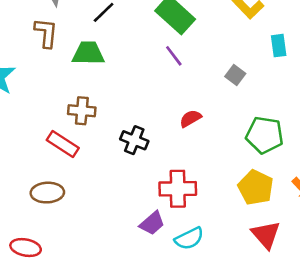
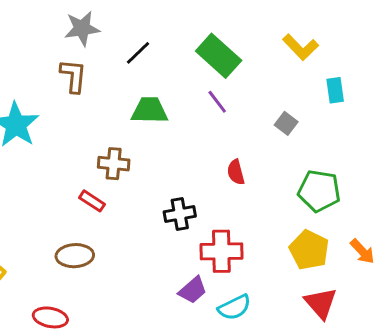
green trapezoid: (88, 53) -> (150, 110), moved
red semicircle: (190, 118) -> (236, 172), turned -75
black cross: (134, 140) -> (180, 214), moved, turned -32
red rectangle: (63, 144) -> (92, 201), size x0.7

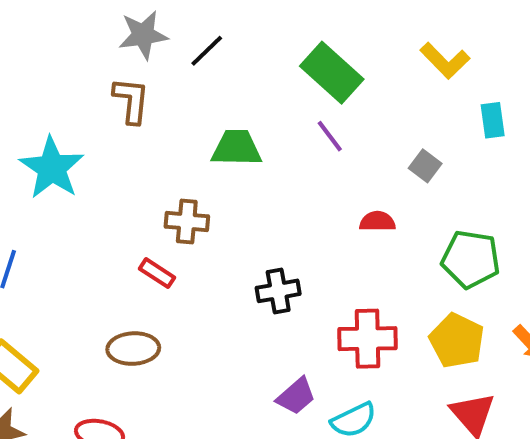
black line: (138, 53) -> (207, 51), moved
red semicircle: (236, 172) -> (377, 221), moved, turned 105
red cross: (221, 251) -> (367, 339), moved

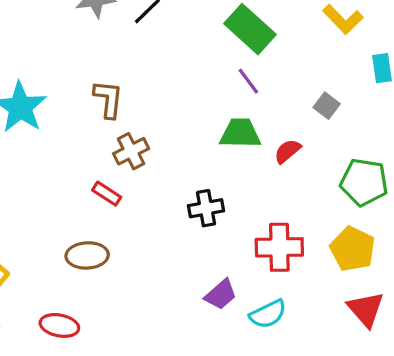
brown L-shape: (131, 100) -> (108, 99), moved
green trapezoid: (236, 148) -> (240, 133), moved
brown cross: (187, 221) -> (131, 151), turned -32
red semicircle: (377, 221) -> (287, 151), turned -40

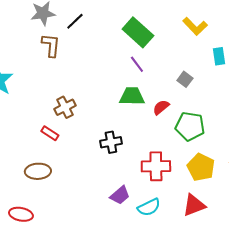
brown L-shape: (108, 99) -> (51, 45), moved
green pentagon: (364, 182) -> (190, 126), moved
red triangle: (366, 309) -> (194, 205), moved, turned 50

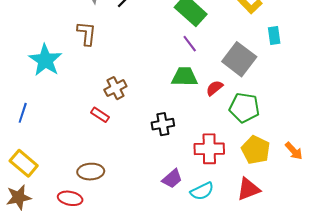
brown L-shape: (51, 45) -> (87, 33), moved
gray square: (185, 79) -> (239, 59), size x2.0
brown ellipse: (38, 171) -> (91, 172), moved

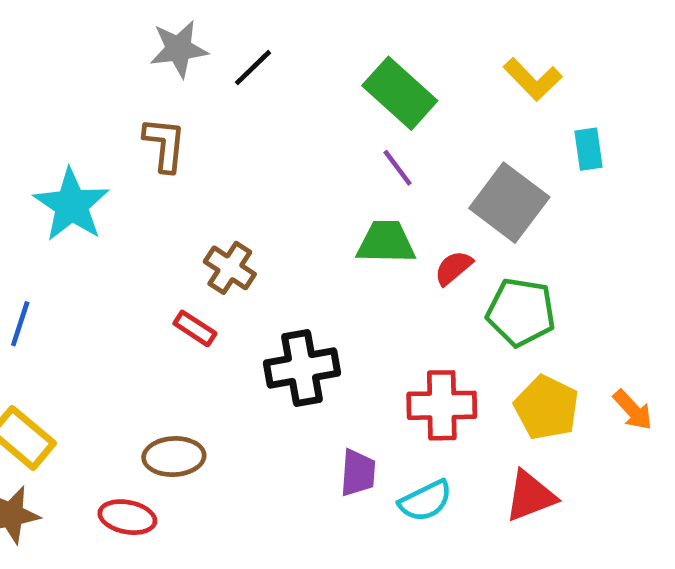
brown cross: (115, 88) -> (230, 268), turned -30
black cross: (163, 124) -> (302, 368), moved, size x1.4
purple trapezoid: (172, 179) -> (358, 473), turned -45

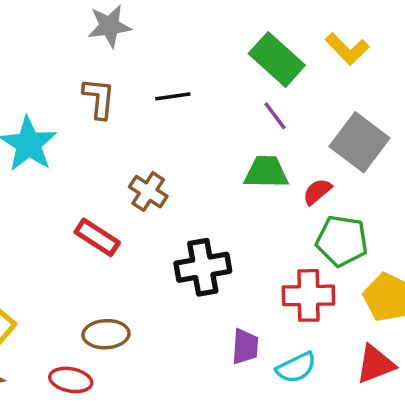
black line: (253, 68) -> (173, 96), moved, turned 36
yellow L-shape: (533, 79) -> (347, 49), moved
green pentagon: (521, 312) -> (342, 241), moved
red rectangle: (195, 328) -> (97, 237), moved, size x1.4

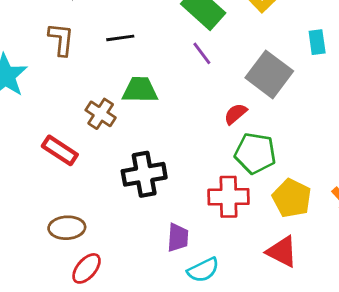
green trapezoid: (266, 172) -> (140, 90), moved
red triangle: (375, 364) -> (282, 252), turned 48
cyan semicircle: (296, 368) -> (203, 270), moved
red ellipse: (71, 380) -> (87, 268), moved, turned -60

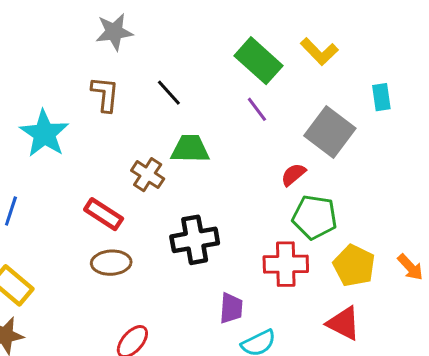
black line: (120, 38) -> (169, 93), turned 56
brown ellipse: (67, 228) -> (111, 263), moved

